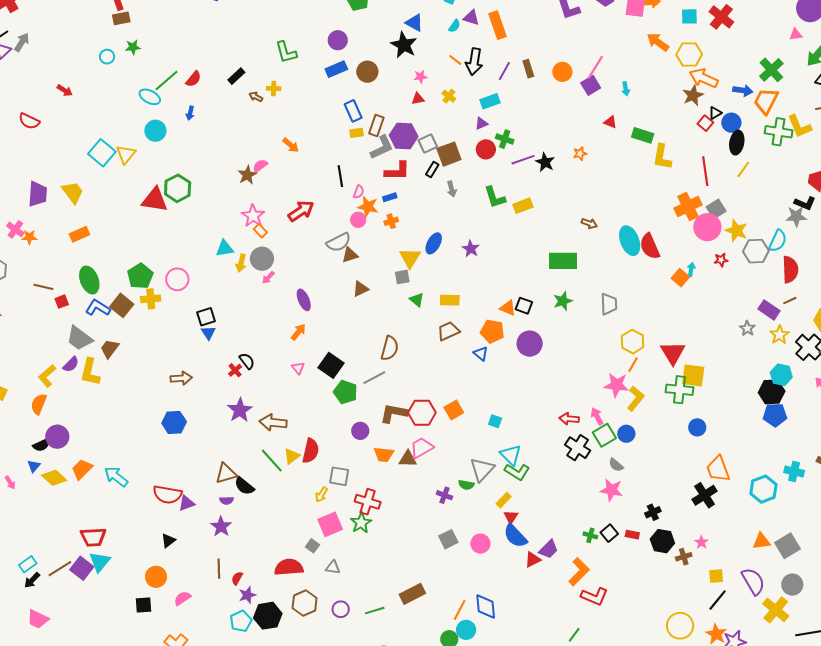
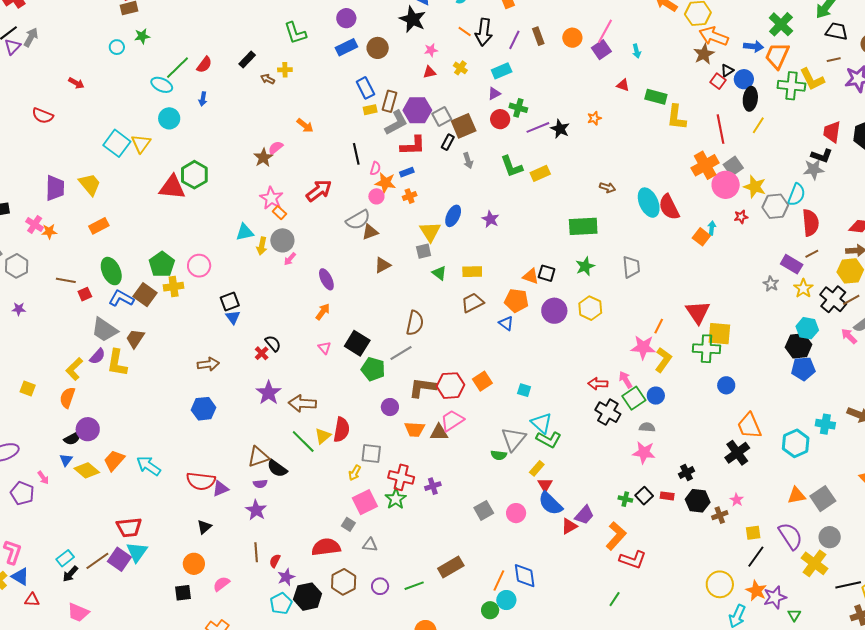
yellow hexagon: (633, 342) -> (590, 308), moved
gray semicircle: (616, 465) -> (647, 427), turned 147
purple cross: (444, 495) -> (433, 486), moved, turned -35

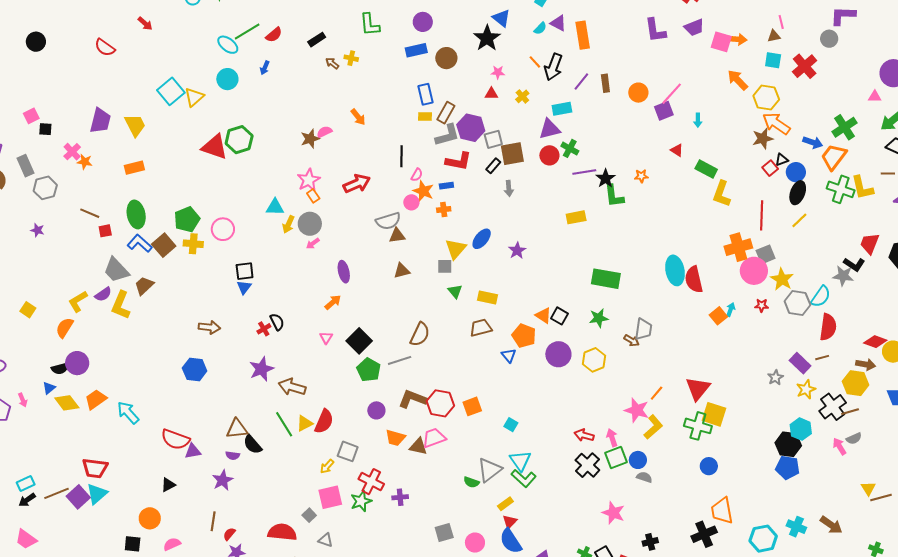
purple triangle: (494, 94) -> (550, 129), size x1.6
green L-shape: (512, 166) -> (614, 196), moved
brown arrow: (607, 187) -> (632, 341), moved
gray semicircle: (647, 427) -> (644, 477), moved

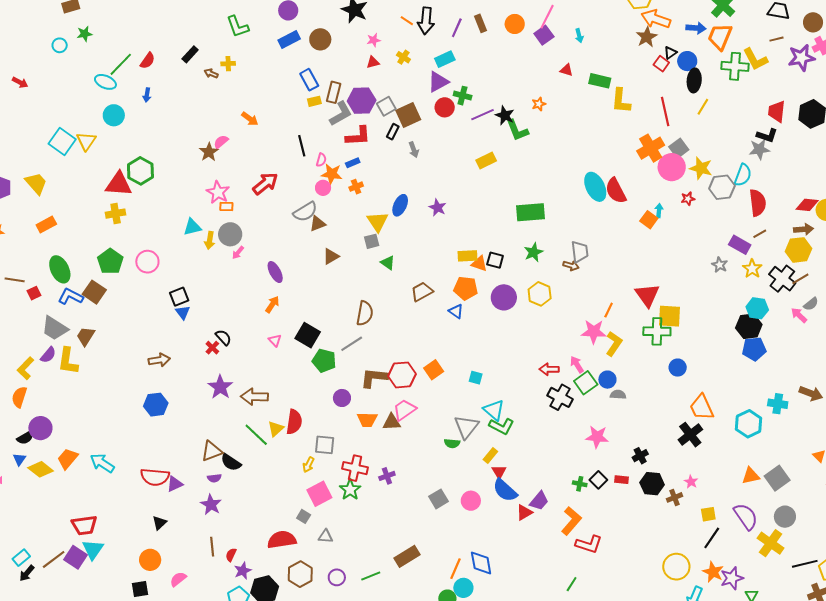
orange rectangle: (313, 196) -> (226, 207), turned -40
yellow cross: (193, 244) -> (116, 214), moved
yellow rectangle: (487, 297) -> (467, 256), moved

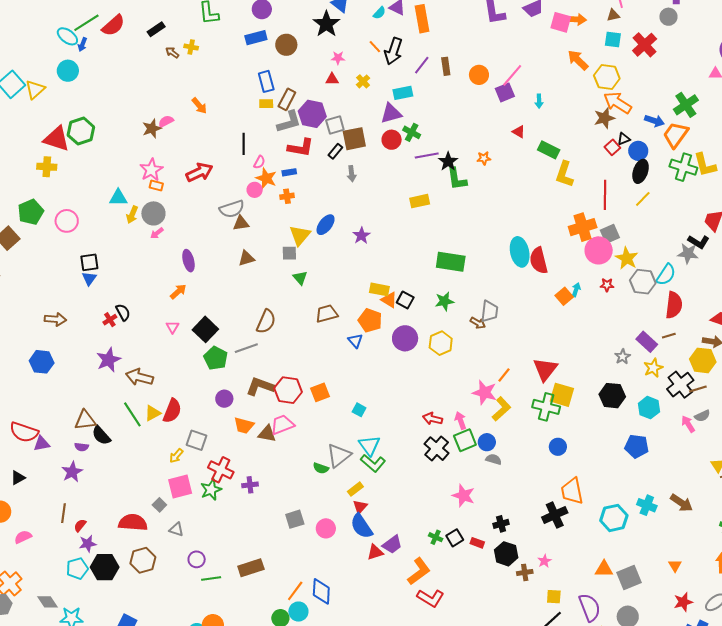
red semicircle: (148, 61) -> (113, 25), size x1.4
blue arrow: (147, 95) -> (82, 44), moved
black hexagon: (749, 326) -> (612, 396), moved
purple circle: (337, 577) -> (197, 559), moved

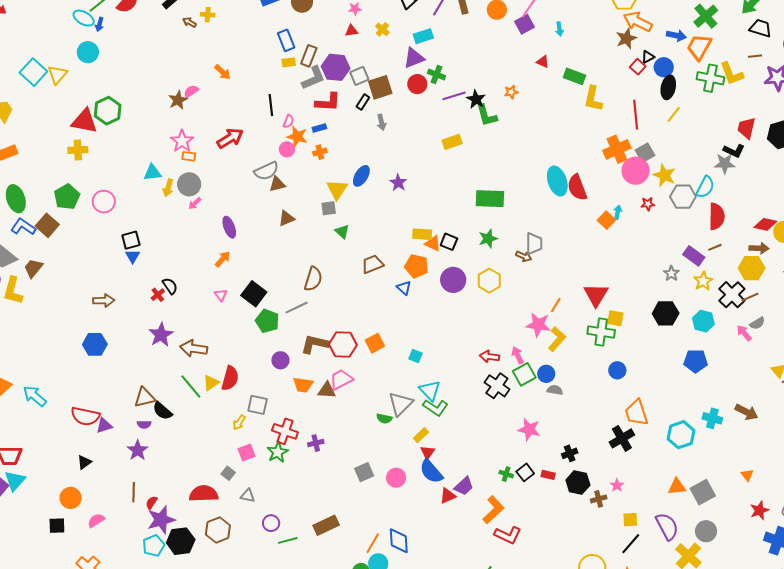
yellow square: (562, 395) -> (615, 318), size x0.7
pink square: (180, 487) -> (247, 453), size x0.7
purple star: (88, 544) -> (161, 520), size x1.6

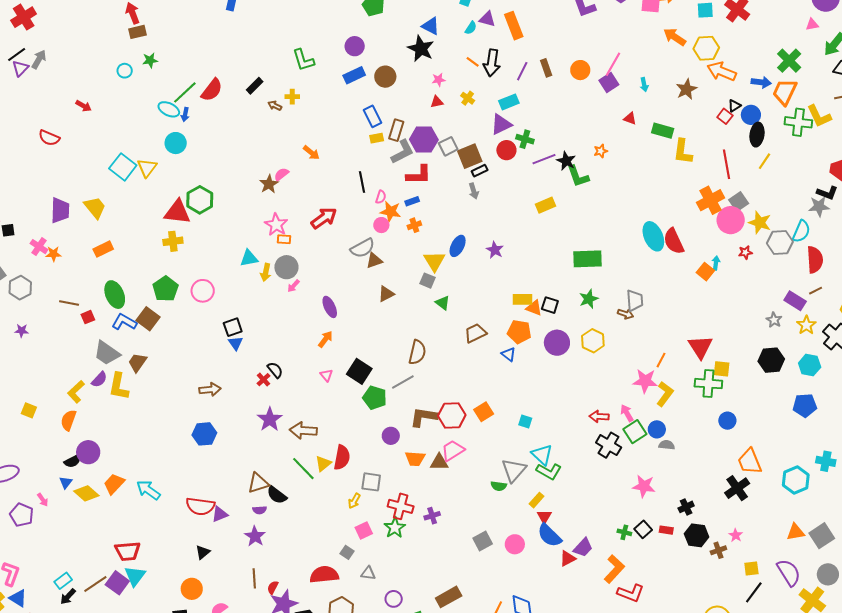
brown star: (626, 38) -> (686, 89), moved
black rectangle: (363, 102) -> (480, 171), moved, turned 35
gray square: (329, 208) -> (427, 281), turned 35

